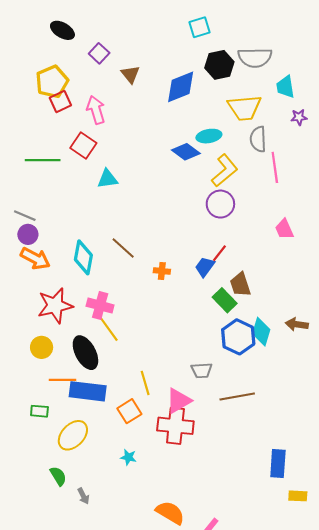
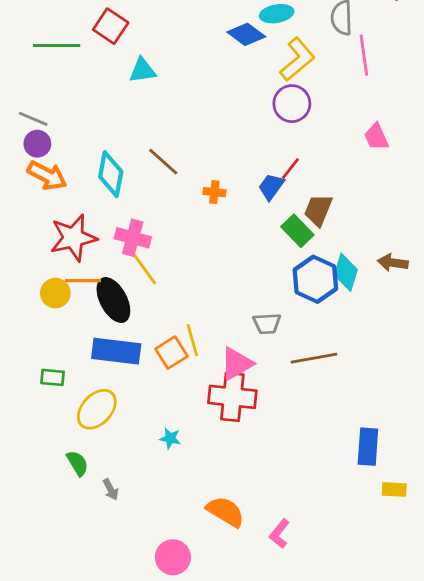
brown trapezoid: (240, 285) -> (318, 210), turned 40
orange line: (62, 380) -> (83, 281), moved
orange square: (129, 411) -> (172, 353), moved

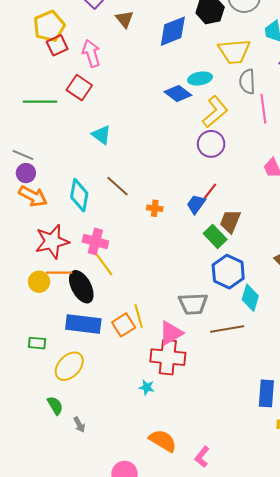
cyan triangle: (142, 70) -> (101, 135), moved, turned 45
cyan diamond: (346, 272) -> (250, 298), moved
gray trapezoid: (267, 324) -> (193, 304), size x1.4
cyan star: (170, 438) -> (147, 387), moved

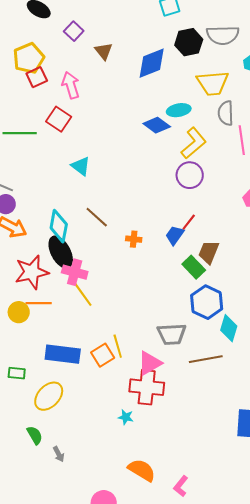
black ellipse: (81, 287) -> (61, 252), moved

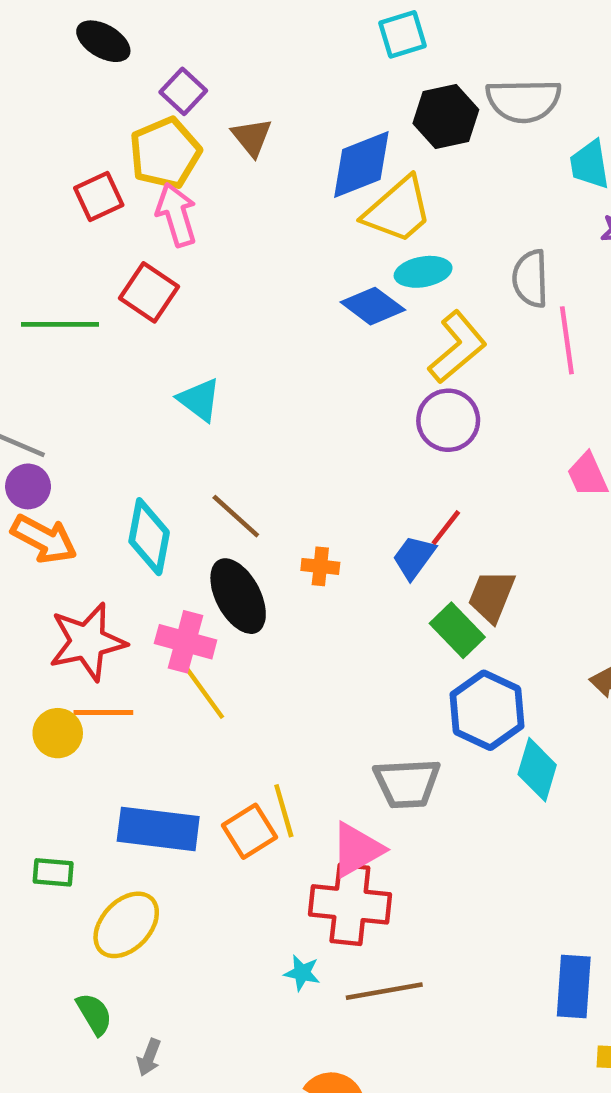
yellow pentagon: (29, 58) -> (165, 153), moved
yellow trapezoid: (213, 83) -> (398, 210), moved, turned -36
black ellipse: (61, 252) -> (238, 596), moved
brown line: (206, 359) -> (384, 991), moved
gray arrow: (59, 454) -> (149, 1057), turned 49

